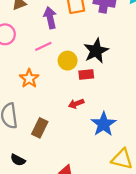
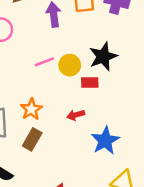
pink line: (43, 46) -> (44, 62), moved
orange star: (29, 78) -> (31, 109), moved

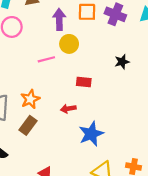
black star: (103, 56) -> (122, 62), moved, size x0.6
yellow circle: (70, 65) -> (69, 44), moved

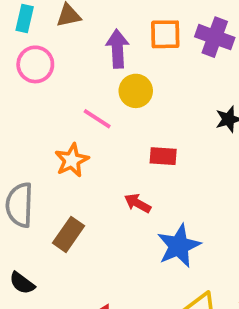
pink line: (46, 59) -> (97, 119), turned 49
orange star: (30, 99) -> (72, 160), moved
red arrow: (68, 109) -> (138, 203), turned 40

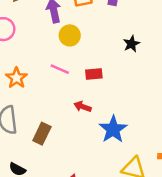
pink line: (97, 119) -> (60, 69), moved
orange star: (72, 160) -> (16, 78), moved

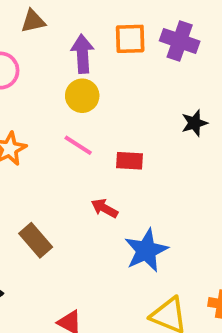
yellow circle: (70, 35) -> (82, 96), moved
brown rectangle: (42, 134) -> (36, 240), turned -75

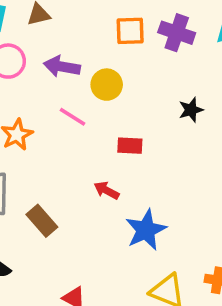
purple arrow: (82, 54) -> (62, 67), moved, turned -76
yellow circle: (82, 96) -> (107, 85), moved
pink line: (78, 145) -> (73, 117), moved

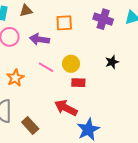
orange square: (130, 31) -> (64, 23), moved
yellow circle: (107, 85) -> (71, 64), moved
red arrow: (106, 190) -> (66, 108), size x1.6

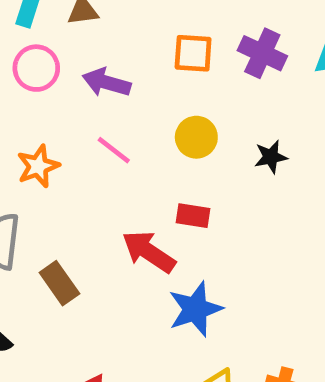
orange square: (64, 23) -> (193, 53), moved
yellow circle: (71, 64) -> (196, 137), moved
red rectangle: (78, 83) -> (193, 216), moved

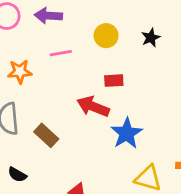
pink line: (114, 150) -> (61, 53), turned -35
orange star: (38, 166) -> (20, 72), turned 30

